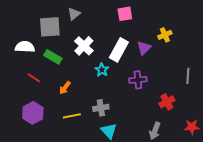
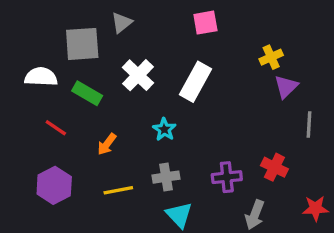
purple triangle: (144, 48) -> (286, 87), moved
cyan star: (102, 70) -> (164, 129), moved
purple cross: (138, 80) -> (227, 177), moved
red cross: (167, 102) -> (274, 167), turned -35

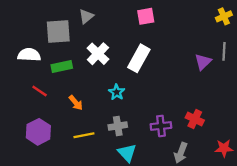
yellow cross: (271, 57) -> (224, 16), moved
green rectangle: (87, 93) -> (62, 67), turned -42
gray line: (309, 124) -> (224, 51), moved
orange arrow: (107, 144) -> (76, 103), turned -77

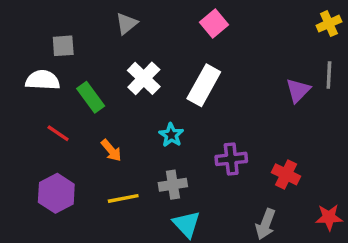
pink square: (146, 16) -> (214, 24), turned -30
gray square: (58, 32) -> (63, 46), moved, size x0.6
green rectangle: (62, 67) -> (91, 97), turned 66
purple cross: (161, 126) -> (231, 159), moved

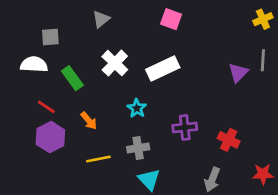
pink square: (214, 24) -> (171, 19), turned -30
white rectangle: (204, 85) -> (163, 69), turned 36
purple hexagon: (56, 193) -> (50, 137), moved

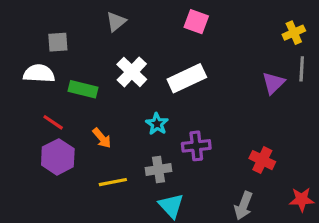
yellow cross: (263, 19) -> (294, 33), moved
green rectangle: (72, 78) -> (83, 89), turned -40
purple cross: (185, 127) -> (196, 146), moved

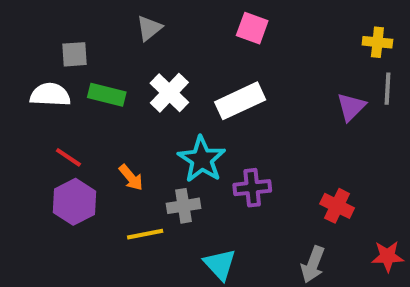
yellow cross: (294, 33) -> (377, 42), turned 30
green rectangle: (83, 89) -> (107, 95), moved
cyan star: (157, 124) -> (202, 159), size x1.6
gray cross: (159, 169) -> (184, 206), moved

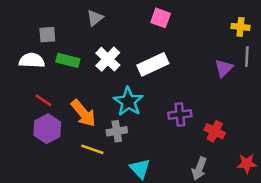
orange arrow: (131, 178) -> (83, 113), size x1.6
purple cross: (252, 188) -> (180, 115), moved
yellow line: (145, 234) -> (92, 149), turned 30

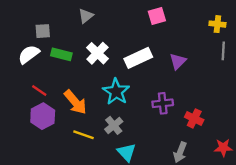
pink square: (161, 18) -> (157, 16), moved, turned -36
white semicircle: (32, 60) -> (29, 54), turned -40
purple triangle: (224, 68) -> (178, 61), moved
gray cross: (117, 131) -> (114, 125), moved, turned -30

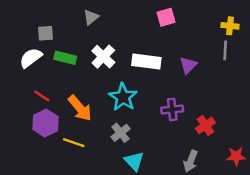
gray line: (223, 51) -> (225, 50), moved
white rectangle: (138, 58) -> (146, 61), turned 32
red cross: (194, 118) -> (205, 125), turned 30
yellow line: (83, 135) -> (74, 143), moved

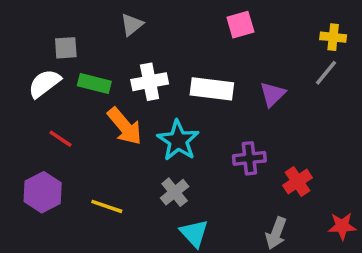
gray line: (225, 50) -> (326, 73), turned 36
white cross: (103, 57) -> (150, 82), turned 35
orange arrow: (80, 108) -> (125, 126), moved
purple hexagon: (46, 123) -> (43, 192), moved

